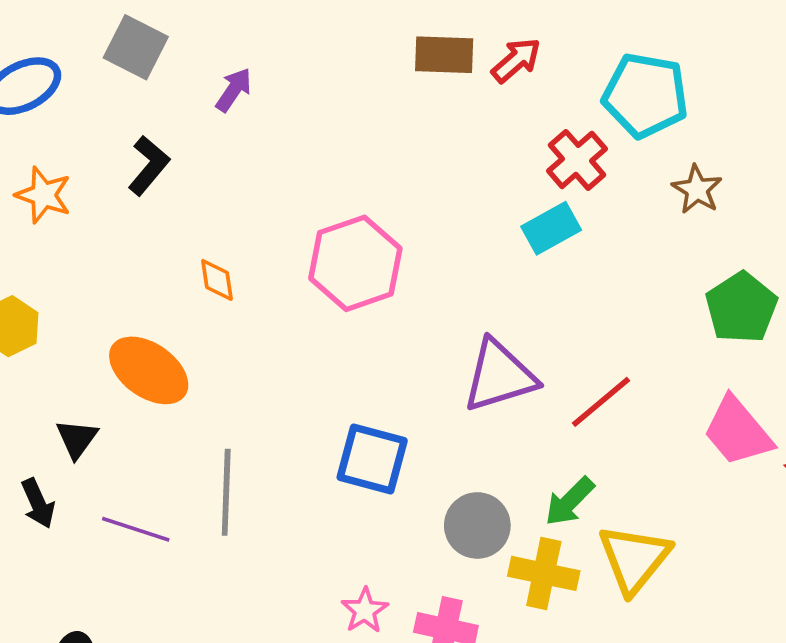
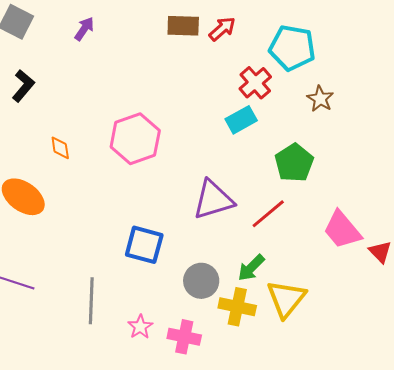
purple arrow: (234, 90) -> (84, 29), moved
green pentagon: (741, 308) -> (294, 163), moved
gray line: (226, 492) -> (91, 301), moved

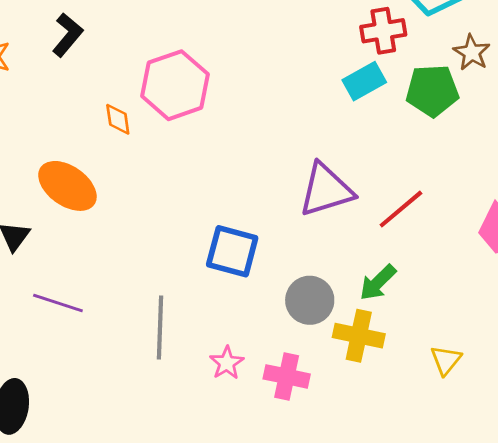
red cross: (255, 83) -> (383, 31), turned 32
pink hexagon: (135, 139) -> (175, 85), moved
green pentagon: (294, 163) -> (432, 91), moved, turned 30
yellow triangle: (286, 299) -> (446, 360), moved, size x0.6

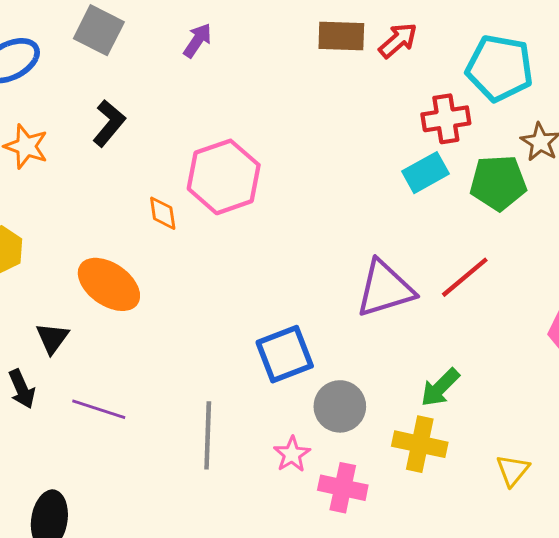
red line: (401, 209) -> (465, 277), moved
blue square: (232, 251) -> (285, 354), turned -36
gray circle: (310, 300) -> (340, 406), moved
pink star: (227, 363) -> (292, 454), moved

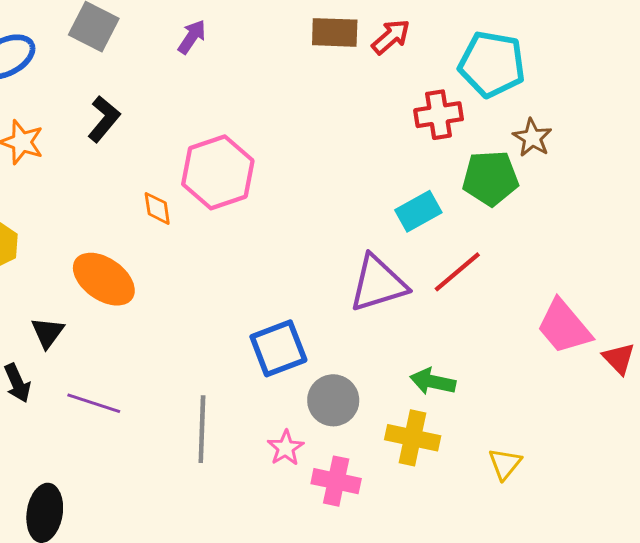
cyan rectangle: (426, 173) -> (418, 211), moved
green arrow: (440, 388) -> (433, 382), turned 57

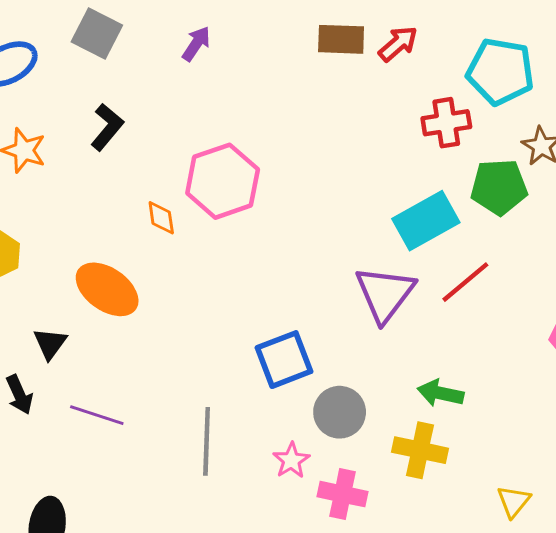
cyan rectangle: (418, 211) -> (426, 221), size x1.4
purple triangle: (378, 283) -> (385, 294), turned -36
yellow triangle: (505, 464) -> (514, 501), moved

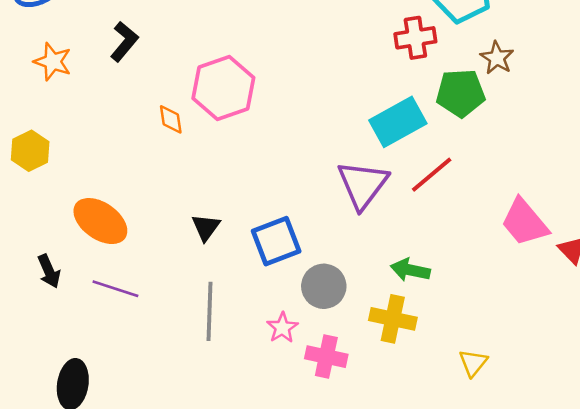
orange ellipse: (107, 289) -> (100, 221), moved
black triangle: (50, 343) -> (206, 227), moved

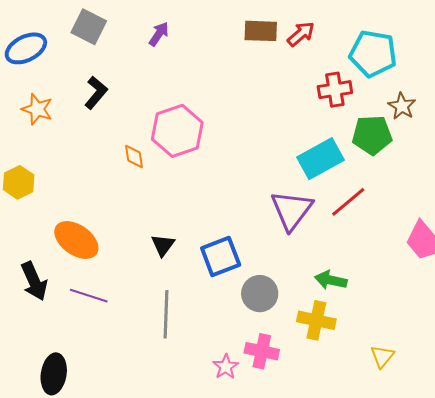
black arrow: (49, 271) -> (34, 281), size x1.4
pink star: (282, 328) -> (226, 367), moved

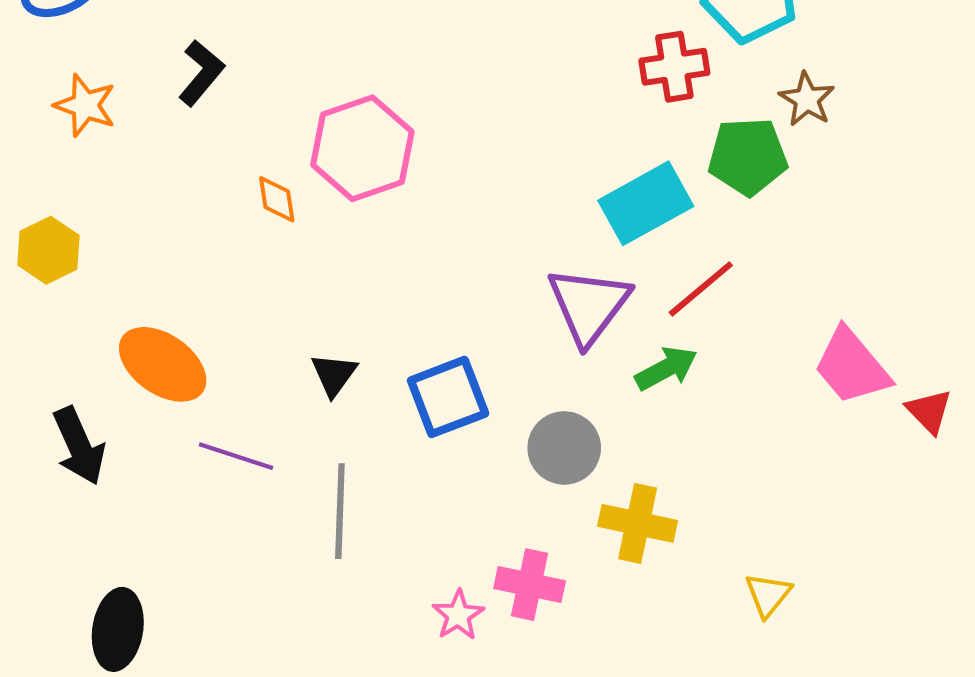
green arrow: (331, 280) -> (666, 368), moved, turned 140
gray circle: (260, 294) -> (564, 448), moved
purple line: (89, 296) -> (236, 456), moved

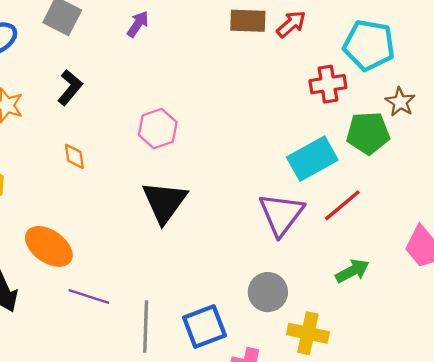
pink hexagon: (362, 148) -> (158, 129), size x0.7
orange diamond: (277, 199) -> (74, 156), moved
green arrow: (666, 368) -> (352, 271), moved
black triangle: (334, 375) -> (164, 202), moved, size x1.8
blue square: (448, 397) -> (205, 327), moved

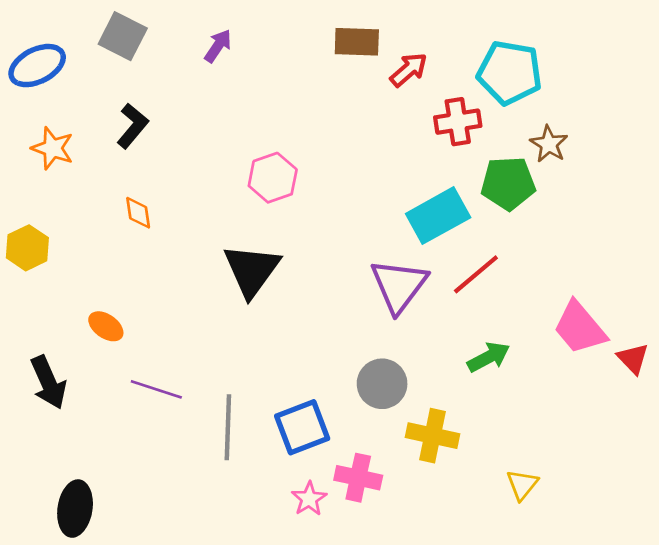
red arrow: (291, 24) -> (409, 70), moved
pink hexagon: (158, 129) -> (273, 178), moved
orange ellipse: (49, 246) -> (106, 326), size x0.6

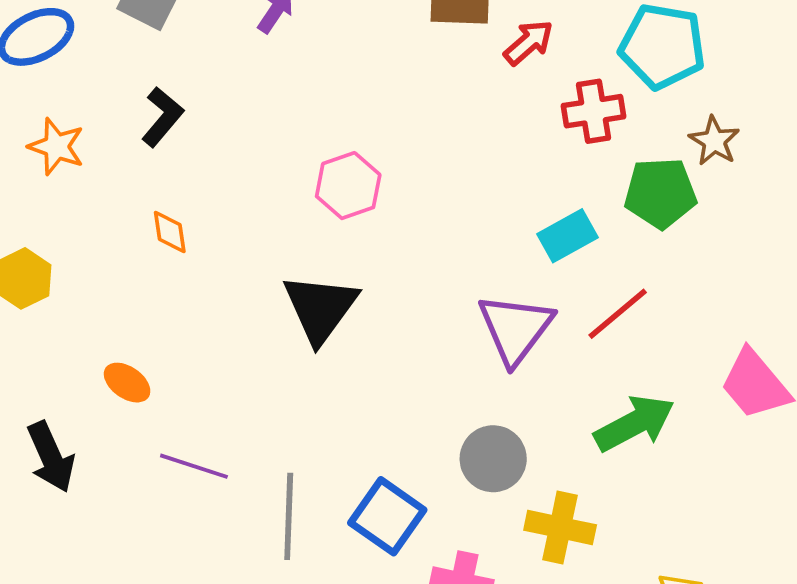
cyan rectangle: (438, 216) -> (567, 236), size x0.7
green arrow: (489, 357) -> (634, 423), size x1.4
blue square: (302, 427) -> (387, 516), turned -34

